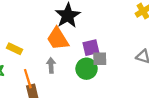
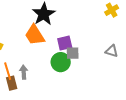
gray arrow: (51, 65) -> (24, 72), moved

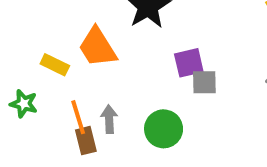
orange trapezoid: (35, 35) -> (98, 47), moved
green circle: (61, 62) -> (164, 129), moved

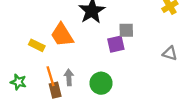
gray square: (204, 82) -> (126, 30), moved
green star: (24, 104) -> (18, 82), moved

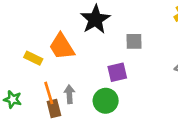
purple square: (116, 44) -> (117, 72), moved

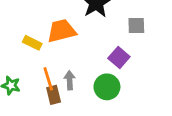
orange trapezoid: (62, 46) -> (62, 31), turned 108
purple square: (117, 72) -> (119, 57), turned -36

